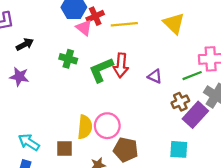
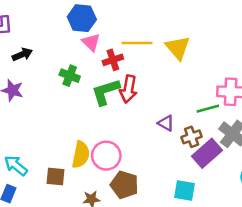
red cross: (95, 16) -> (113, 60), moved
yellow triangle: (174, 23) -> (178, 48), moved
purple triangle: (155, 76) -> (166, 123), moved

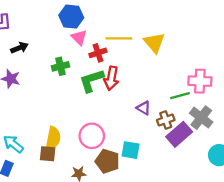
green cross: (70, 76) -> (60, 66), turned -35
yellow semicircle: (81, 155) -> (53, 138), moved
cyan square: (184, 191) -> (131, 150), moved

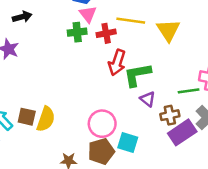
green cross: (60, 66) -> (77, 32), moved
green L-shape: (91, 81) -> (137, 75), moved
pink circle: (92, 136) -> (102, 124), moved
brown square: (48, 154) -> (27, 117), moved
brown pentagon: (107, 161) -> (101, 151), turned 30

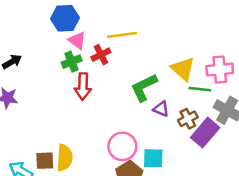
yellow triangle: (168, 30) -> (183, 69), moved
red arrow: (117, 63) -> (83, 86), moved
green line: (189, 91) -> (200, 89), turned 30

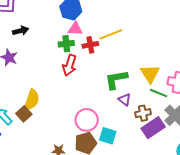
yellow line: (122, 35) -> (111, 34), turned -30
pink triangle: (77, 40) -> (75, 29), turned -49
yellow semicircle: (65, 158) -> (32, 100), moved
brown square: (45, 161) -> (24, 114), turned 35

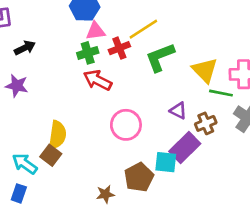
red arrow: (70, 65) -> (98, 80), turned 110
green L-shape: (116, 79) -> (160, 57), moved
pink circle: (87, 120) -> (126, 125), moved
purple rectangle: (153, 128) -> (185, 147), moved

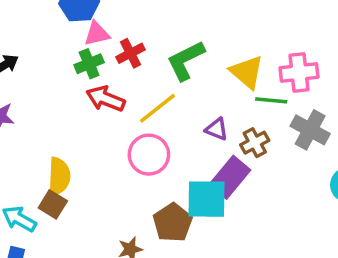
yellow line: (143, 29) -> (157, 108), moved
cyan square: (166, 162) -> (206, 199), size x1.4

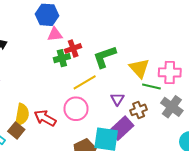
green cross: (89, 64) -> (62, 58), moved
red arrow: (106, 99) -> (45, 118), moved
purple triangle: (217, 129) -> (117, 99), turned 32

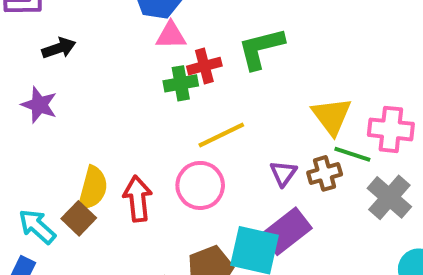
green L-shape: (105, 57) -> (261, 48), moved
brown cross: (139, 110) -> (325, 173), moved
red arrow: (45, 118) -> (138, 199), turned 50

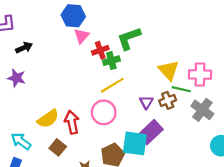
pink triangle: (171, 35) -> (82, 36), turned -42
green cross: (181, 83) -> (111, 61), moved
yellow semicircle: (93, 188) -> (48, 119), turned 45
brown square: (79, 218) -> (58, 147), moved

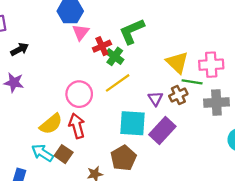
green cross: (111, 61) -> (115, 56), turned -35
gray cross: (202, 110) -> (216, 103), turned -35
pink circle: (104, 112) -> (79, 94), moved
cyan arrow: (21, 141) -> (42, 153), moved
cyan square: (135, 143) -> (132, 123), moved

